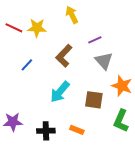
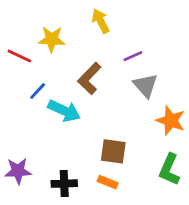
red line: (14, 28) -> (19, 56), moved
cyan arrow: (60, 92) -> (64, 111), moved, turned -105
brown square: (94, 100) -> (113, 151), moved

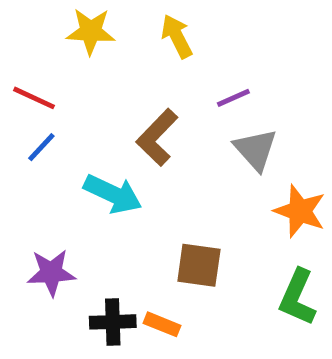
yellow star: (52, 39) -> (91, 31), moved
blue line: (38, 91) -> (41, 147), moved
purple star: (18, 171) -> (51, 273), moved
orange rectangle: (108, 182) -> (162, 324), moved

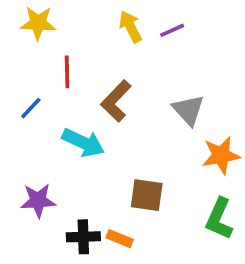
yellow star: (91, 31) -> (38, 23), moved
red line: (34, 98) -> (67, 72), moved, turned 64
purple line: (233, 98) -> (172, 30), moved
orange star: (300, 211) -> (221, 155), turned -30

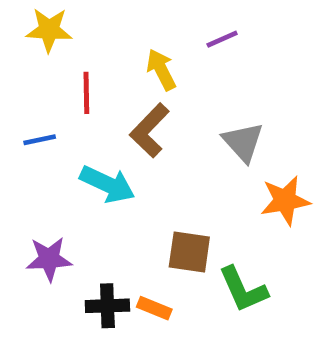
yellow arrow: (130, 27) -> (161, 70), moved
blue line: (31, 108) -> (40, 140), turned 35
green L-shape: (219, 219) -> (243, 289), moved, turned -48

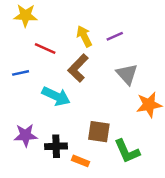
purple line: (222, 39) -> (115, 36), moved
red line: (86, 93) -> (45, 48), turned -65
black cross: (107, 306) -> (56, 146), moved

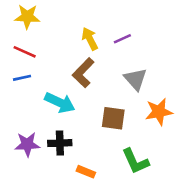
red line: (45, 48) -> (25, 52), moved
brown square: (99, 132) -> (113, 118), moved
black cross: (56, 146) -> (60, 143), moved

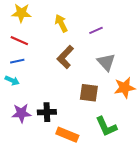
yellow arrow: (90, 39) -> (61, 23), moved
cyan arrow: (60, 103) -> (12, 80), moved, size x0.6
orange rectangle: (86, 172) -> (67, 135), size x1.5

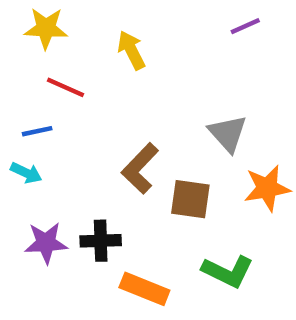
purple line: (96, 30) -> (245, 26), moved
red line: (19, 41) -> (66, 87), moved
brown L-shape: (65, 57) -> (140, 168), moved
green L-shape: (106, 126) -> (228, 271), turned -40

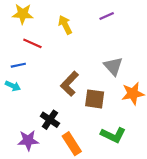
purple line: (245, 26) -> (107, 16), moved
black cross: (101, 241) -> (50, 120), turned 36
purple star: (46, 243) -> (28, 140), moved
orange rectangle: (144, 289) -> (72, 144), turned 35

